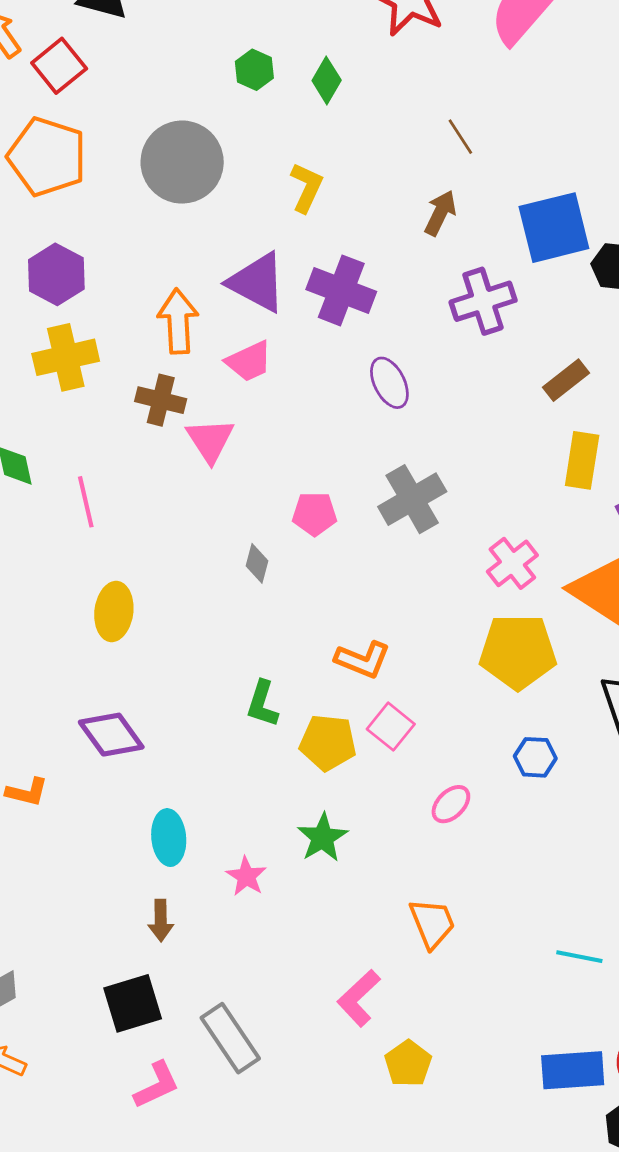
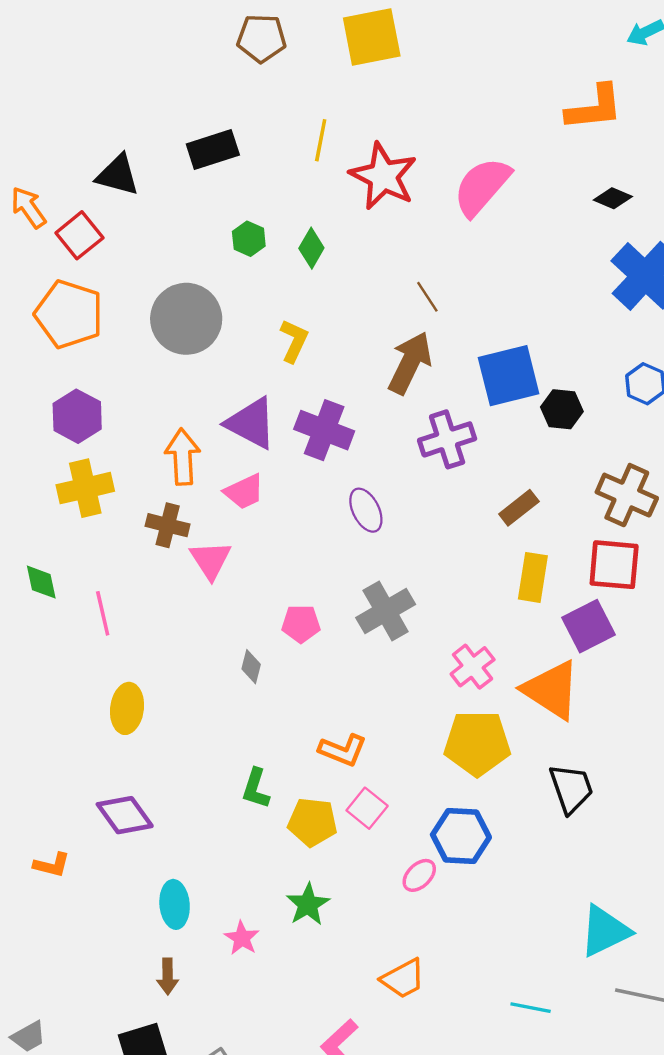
brown arrow: (440, 213) -> (410, 363), size x1.6
blue hexagon: (535, 757) -> (461, 836), moved, size x1.6
orange trapezoid: (432, 923) -> (403, 979), turned 84

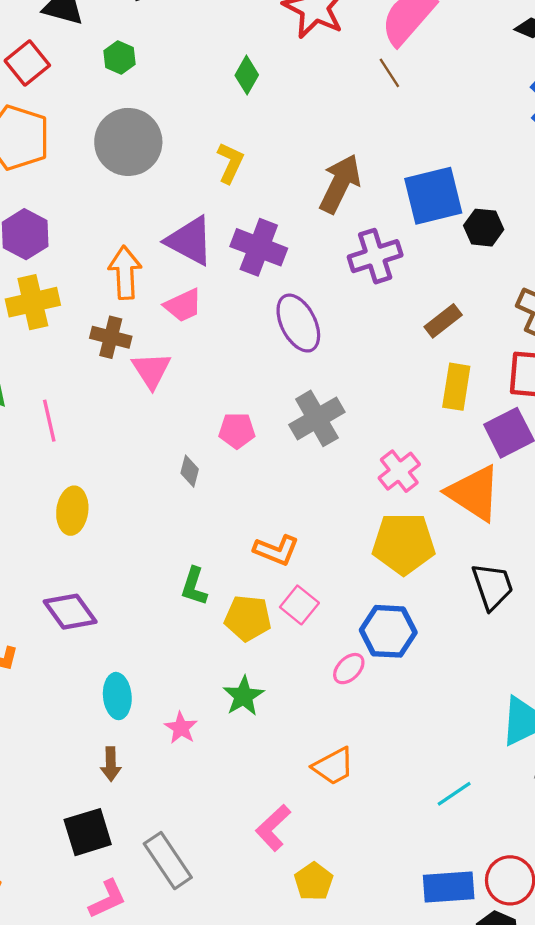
green hexagon: (249, 239) -> (119, 58), moved
brown line: (427, 297) -> (389, 73), moved
purple ellipse: (366, 510) -> (298, 323), size x1.4
cyan line: (531, 1008) -> (454, 794), turned -45

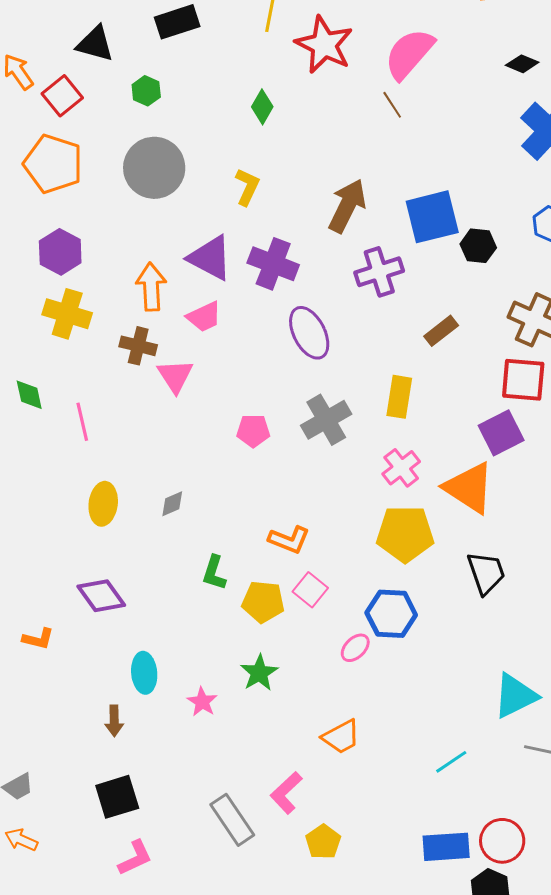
yellow cross: (33, 302) -> (67, 314), turned 30
yellow rectangle: (456, 387) -> (399, 397), moved
gray diamond: (190, 471) -> (172, 504), moved, turned 52
brown arrow: (111, 764) -> (114, 721), moved
gray rectangle: (168, 861) -> (232, 820), moved

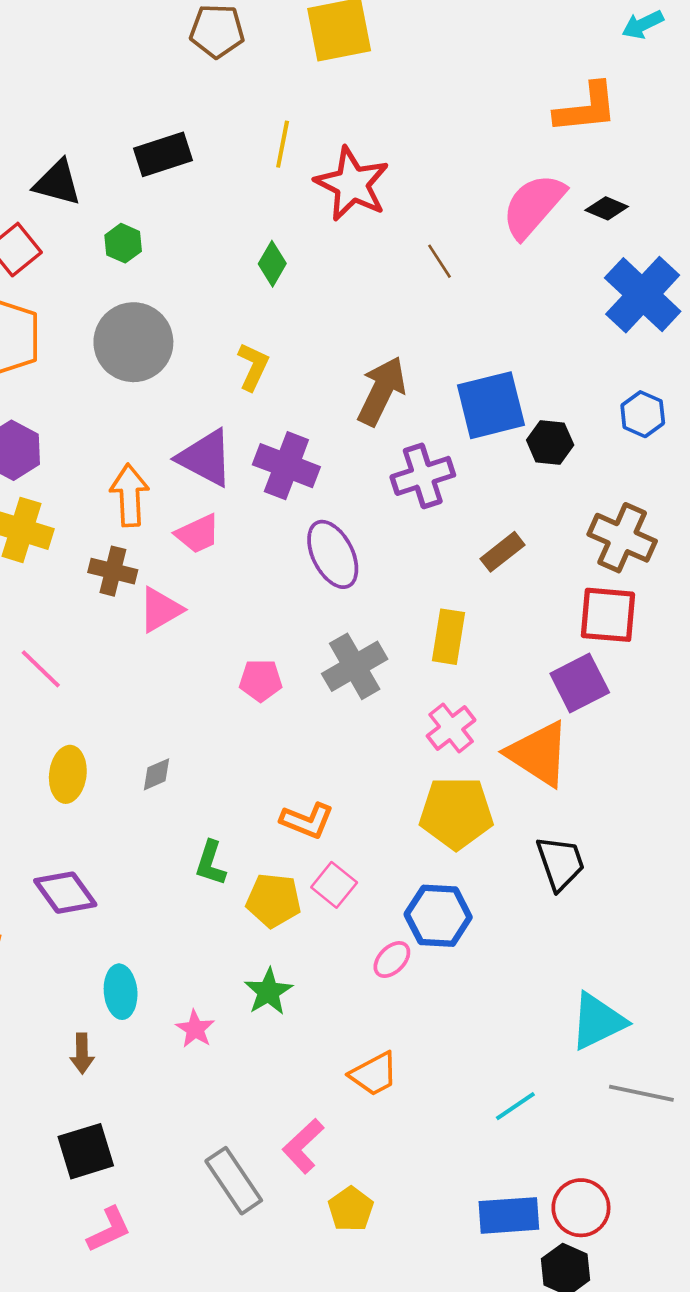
pink semicircle: (409, 54) -> (533, 206), moved
pink triangle: (175, 376) -> (160, 610), turned 33
pink line: (82, 422) -> (41, 669), turned -33

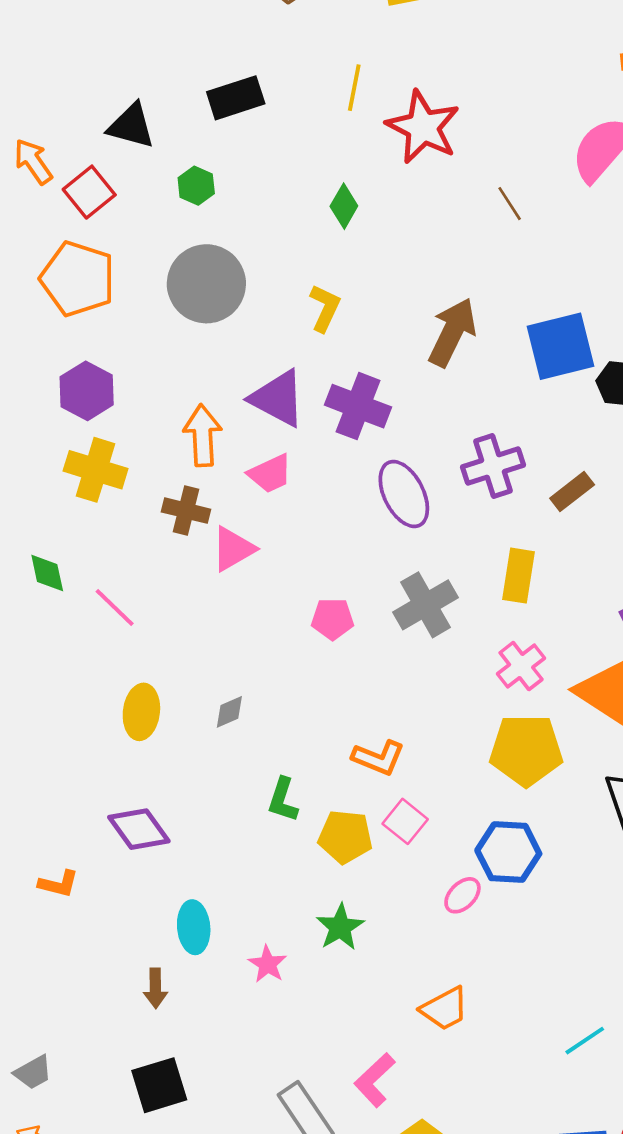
purple cross: (423, 476) -> (493, 466), moved

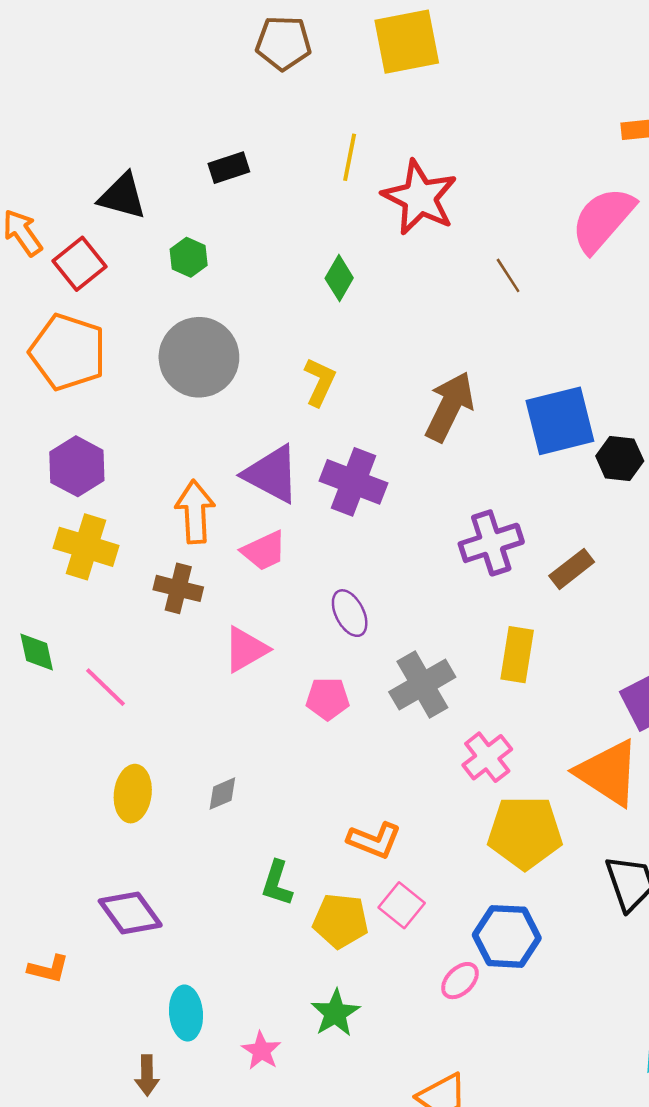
black rectangle: (236, 98) -> (229, 168), size x0.7
purple ellipse: (404, 494) -> (350, 613), moved, size x0.7
pink triangle: (233, 549) -> (246, 649), moved
pink cross: (521, 666) -> (487, 757), moved

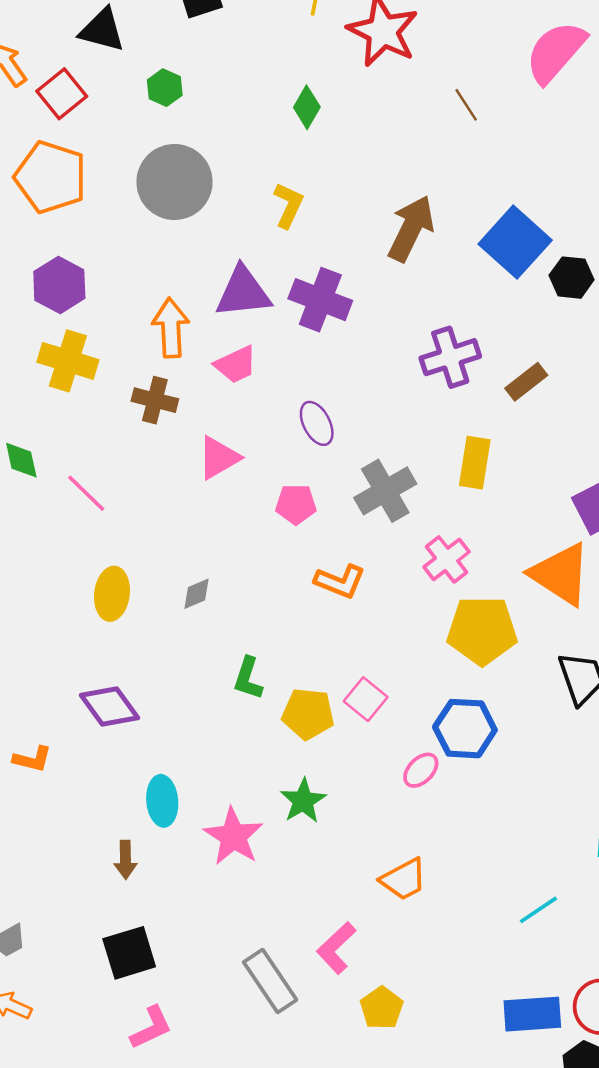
blue square: (560, 421) -> (515, 242), turned -34
purple triangle: (272, 474) -> (243, 292), turned -34
orange L-shape: (374, 840) -> (340, 581), moved
pink star: (261, 1051) -> (233, 836), size x1.6

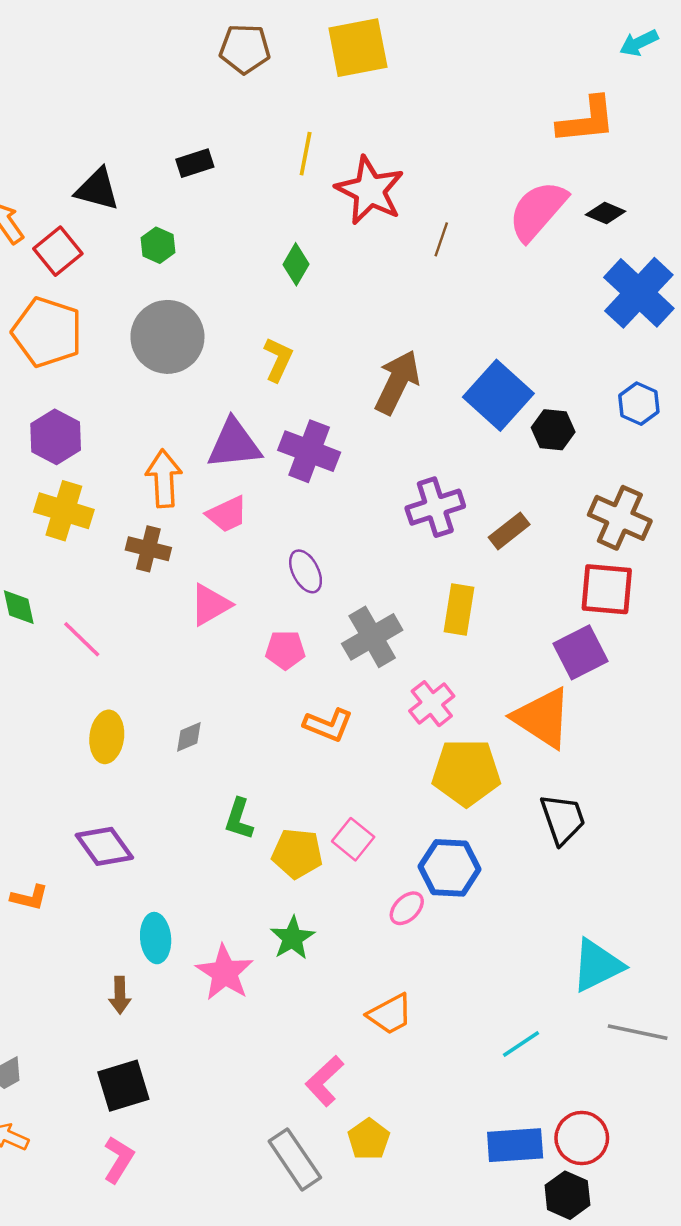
brown line: (466, 105) -> (441, 239), moved, turned 52
gray rectangle: (270, 981) -> (295, 1159), moved
pink L-shape: (151, 1028) -> (119, 1159), moved, turned -33

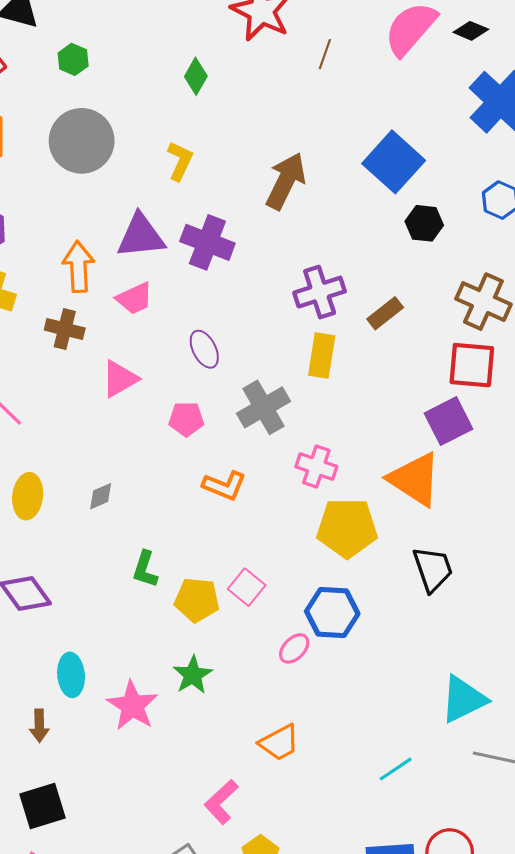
blue square: (498, 395) -> (394, 162), moved
yellow rectangle: (459, 609) -> (322, 356), moved
pink cross: (432, 704) -> (316, 467), turned -33

